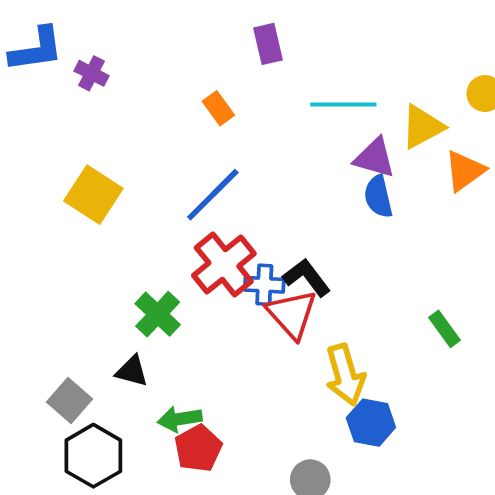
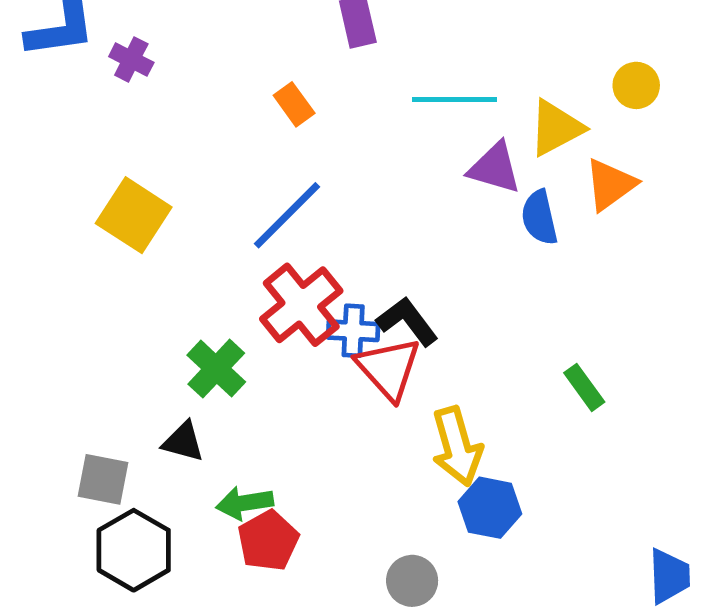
blue semicircle: (378, 197) -> (539, 218), moved
gray square: (69, 401) -> (103, 479), turned -30

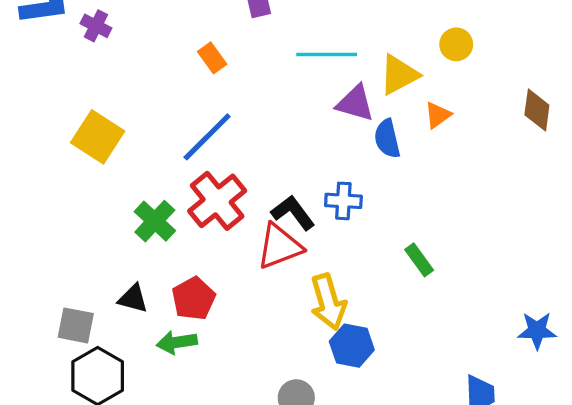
orange triangle: (610, 185) -> (438, 115), size x0.7
blue cross: (353, 331) -> (343, 201), moved
green cross: (216, 369) -> (155, 221), moved
red triangle: (388, 369) -> (279, 246), turned 51
red pentagon: (268, 541) -> (194, 299), moved

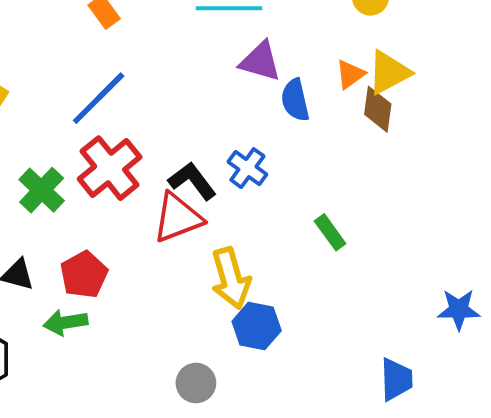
yellow triangle: (399, 75) -> (389, 72), moved
brown diamond: (537, 110) -> (378, 109), moved
blue cross: (343, 201) -> (247, 168), turned 33

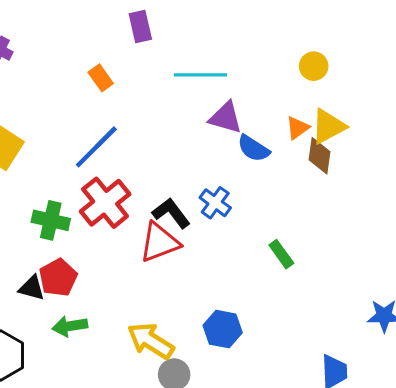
blue semicircle: (295, 100) -> (253, 148), turned -44
green cross: (42, 190) -> (51, 220), turned -30
red pentagon: (84, 275) -> (58, 278), moved
yellow arrow: (231, 278) -> (151, 341), moved, turned 138

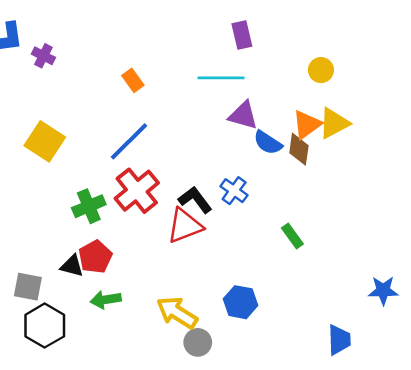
purple rectangle: (140, 26) -> (242, 35), moved
orange triangle: (297, 128) -> (307, 125), size x1.4
brown diamond: (320, 156) -> (299, 149), moved
green cross: (51, 220) -> (89, 206), turned -36

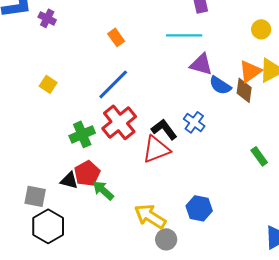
yellow square: (45, 141) -> (48, 84), size x0.6
green rectangle: (292, 236) -> (259, 156), moved
green arrow: (106, 300) -> (103, 190), moved, turned 50

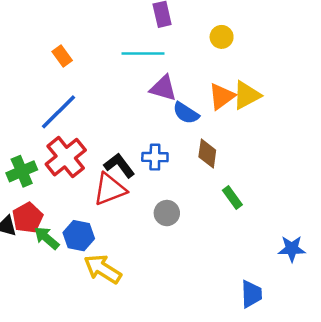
yellow circle: (261, 29) -> (222, 37), moved
brown diamond: (244, 90) -> (207, 154), moved
blue cross: (194, 122) -> (155, 157), turned -35
blue hexagon: (199, 208) -> (79, 236), moved
gray circle: (166, 239) -> (167, 213), moved

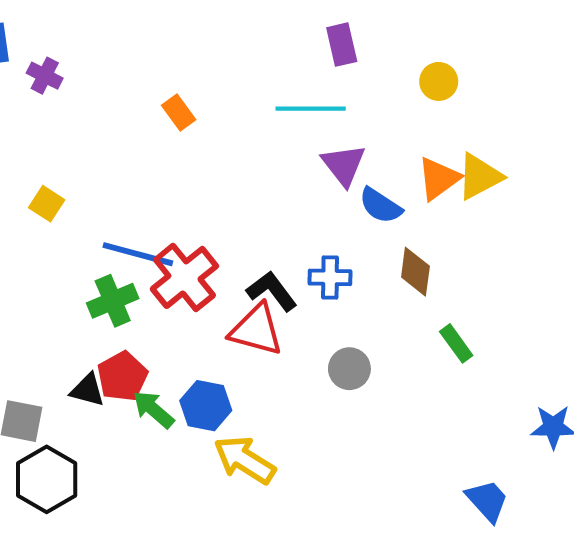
purple triangle: (163, 88) -> (344, 165), turned 36
blue line: (59, 112) -> (138, 254), moved, turned 60
red triangle: (110, 189) -> (256, 330), turned 36
blue trapezoid: (251, 294) -> (487, 501), turned -40

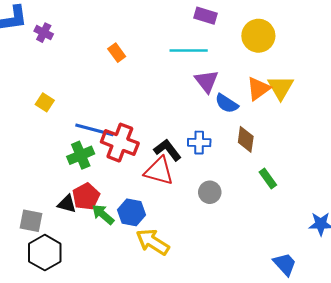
purple rectangle: (342, 45) -> (206, 16), turned -60
yellow circle: (439, 81) -> (258, 36), size x1.6
yellow triangle: (479, 177) -> (281, 88), turned -32
red cross: (184, 277) -> (120, 143), turned -30

